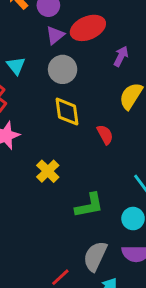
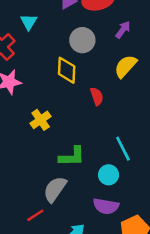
gray circle: (63, 69) -> (82, 40), moved
gray semicircle: (95, 256) -> (55, 189), moved

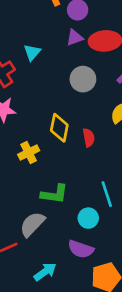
yellow diamond: (67, 70) -> (59, 128), moved

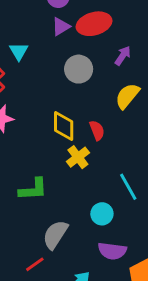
yellow cross: (29, 153) -> (78, 157), moved
green L-shape: (54, 194) -> (33, 189), moved
cyan circle: (88, 218) -> (102, 214), moved

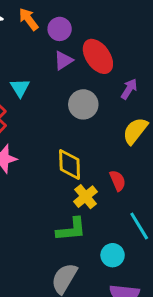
red ellipse: (94, 24) -> (98, 56), turned 72
red semicircle: (97, 130) -> (118, 181), moved
green L-shape: (33, 189) -> (71, 229), moved

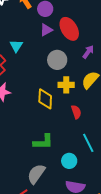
yellow cross: (86, 197) -> (66, 85), moved, turned 35

